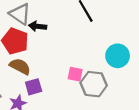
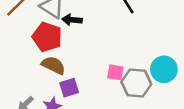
cyan circle: (118, 56) -> (164, 69), moved

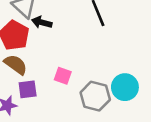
pink square: (115, 72) -> (63, 76), moved

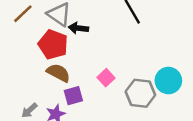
pink square: (63, 76) -> (106, 78), turned 35

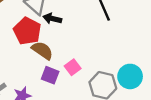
brown semicircle: (58, 73) -> (42, 50), moved
purple square: (73, 96) -> (50, 75), moved, turned 30

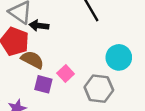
cyan circle: (130, 76) -> (119, 57), moved

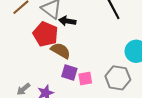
pink square: (66, 74) -> (85, 79), moved, turned 32

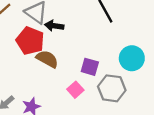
purple square: (69, 73) -> (90, 67), moved
pink square: (85, 79) -> (75, 90), turned -32

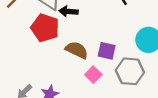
brown semicircle: (47, 59) -> (77, 50), moved

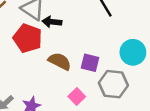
pink square: (93, 75) -> (77, 96), moved

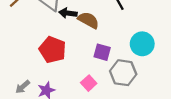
red pentagon: (28, 38) -> (53, 50), moved
brown semicircle: (60, 61) -> (88, 20), moved

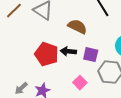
black arrow: (68, 13) -> (68, 51), moved

